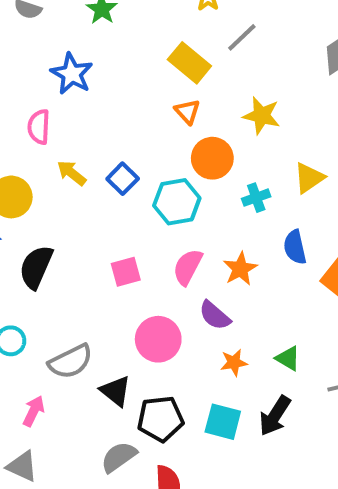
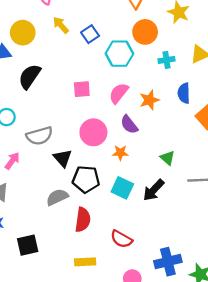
orange star: (234, 363) -> (120, 153), moved

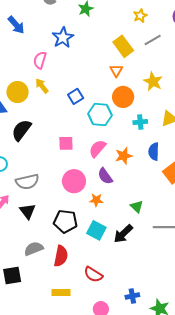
yellow arrow: (61, 25) -> (42, 86), moved
black triangle: (63, 158) -> (28, 211), moved
gray semicircle: (57, 197) -> (34, 249), moved
blue cross: (168, 262) -> (132, 296), size x0.6

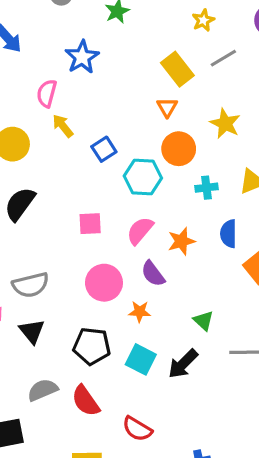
yellow arrow: (42, 86) -> (63, 126), moved
red semicircle: (61, 256) -> (86, 401), turned 135

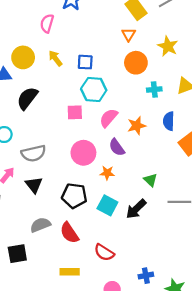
yellow arrow: (63, 126) -> (55, 58), moved
blue square: (104, 149) -> (85, 62), turned 35
cyan hexagon: (143, 177) -> (94, 89), moved

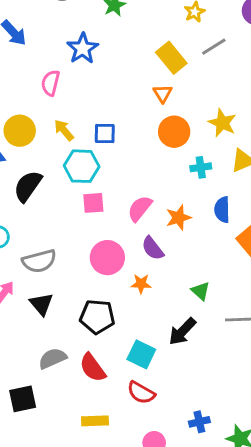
yellow star: (168, 46) -> (222, 123), moved
cyan hexagon: (94, 89) -> (82, 166), moved
cyan square: (107, 205) -> (141, 354), moved

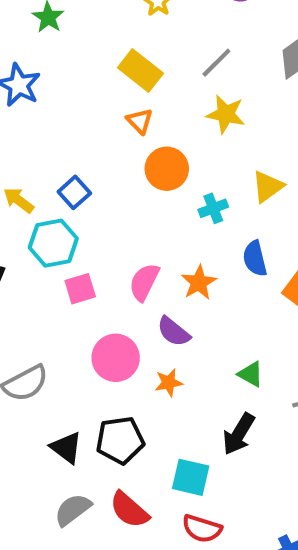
gray line: (214, 47) -> (216, 63), moved
yellow star: (222, 123) -> (226, 114), moved
blue square: (105, 134) -> (74, 192), turned -30
black triangle: (41, 304) -> (66, 448), moved

